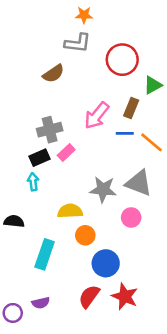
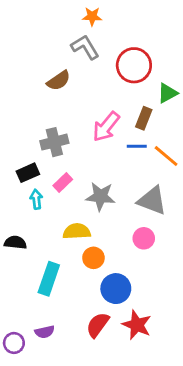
gray L-shape: (78, 43) -> (85, 47), turned -128
pink rectangle: (66, 153) -> (63, 182), moved
black rectangle: (39, 158) -> (28, 173), moved
gray star: (103, 189) -> (100, 196), moved

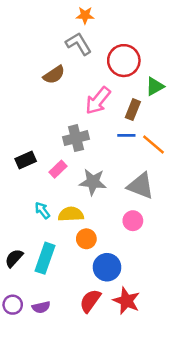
pink arrow: (106, 127) -> (98, 101), moved
gray cross: (54, 142) -> (76, 138), moved
cyan arrow: (36, 199) -> (42, 210), moved, turned -30
black semicircle: (15, 243) -> (14, 258), moved, turned -54
purple circle: (14, 343) -> (13, 305), moved

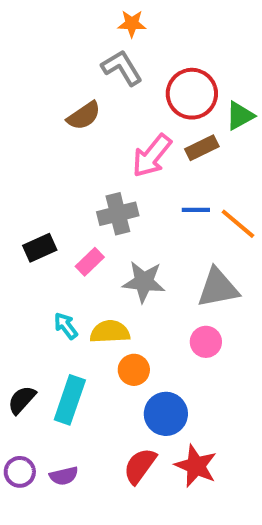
green triangle: (155, 86) -> (240, 116), moved
brown rectangle: (133, 110) -> (202, 148), moved, turned 42
gray triangle: (141, 186) -> (218, 288), turned -32

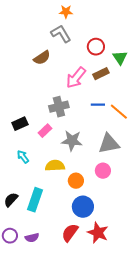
red circle: (192, 94) -> (96, 47), size x0.7
green triangle: (240, 116) -> (120, 58), turned -35
cyan arrow: (66, 326) -> (23, 157), moved
orange circle: (134, 370) -> (76, 181), moved

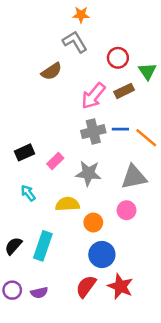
gray cross: (59, 107) -> (93, 132), moved

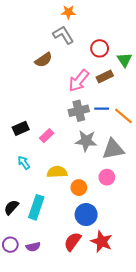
gray star: (88, 173) -> (86, 141), moved

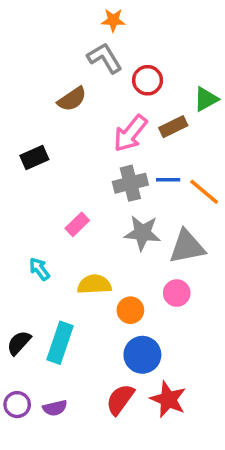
red circle: (100, 48) -> (148, 80), moved
green triangle: (124, 60) -> (206, 99), turned 35
black rectangle: (21, 128) -> (34, 157), moved

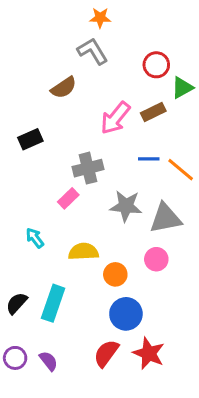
red circle: (148, 80) -> (156, 65), moved
gray cross: (130, 183) -> (88, 168), moved
purple semicircle: (55, 408) -> (49, 361), turned -115

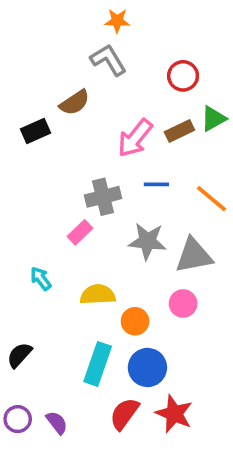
green triangle: (182, 88) -> (213, 119), moved
black rectangle: (30, 139) -> (35, 131), moved
blue line: (149, 159) -> (156, 184), moved
cyan rectangle: (53, 303) -> (98, 364), moved

